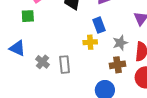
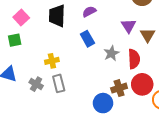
yellow cross: (90, 42) -> (52, 61), moved
brown cross: (118, 65) -> (119, 88), moved

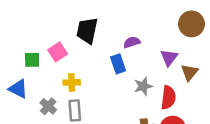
purple semicircle: (89, 12) -> (132, 42), moved
pink square: (21, 17) -> (58, 52), moved
green square: (15, 40) -> (32, 60), moved

